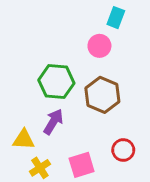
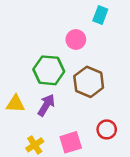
pink circle: (99, 46) -> (76, 40), moved
yellow triangle: (24, 140) -> (15, 104), moved

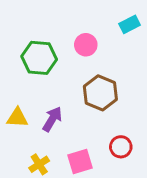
cyan rectangle: (100, 15) -> (130, 24), moved, turned 42
green hexagon: (49, 70) -> (39, 58), moved

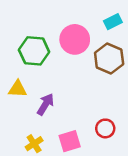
pink circle: (86, 45) -> (75, 39), size x1.5
brown hexagon: (100, 93) -> (109, 58), moved
yellow triangle: (17, 118) -> (17, 89), moved

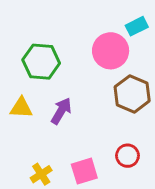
pink circle: (75, 39) -> (111, 51), moved
brown hexagon: (109, 58) -> (132, 94), moved
purple arrow: (45, 104) -> (61, 111), moved

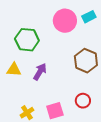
pink circle: (111, 51) -> (65, 21), moved

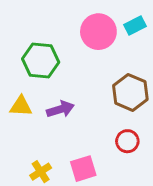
purple arrow: (40, 72) -> (60, 109), turned 42
red circle: (83, 101) -> (127, 141), moved

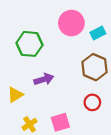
cyan rectangle: (135, 26) -> (98, 33), moved
yellow triangle: (21, 106) -> (15, 95), moved, turned -35

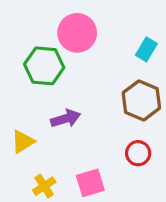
pink circle: (71, 23) -> (77, 33), moved
cyan rectangle: (98, 33) -> (146, 49), turned -32

